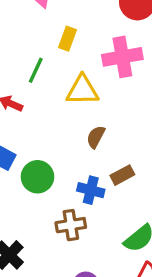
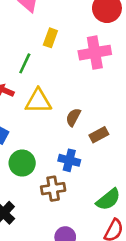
yellow triangle: (82, 90) -> (38, 101), moved
brown rectangle: (122, 175) -> (99, 135), moved
green circle: (38, 177) -> (22, 163), moved

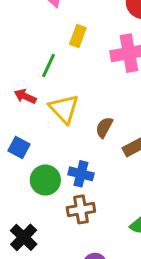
yellow triangle: (38, 101) -> (64, 109), turned 48
blue cross: (69, 160) -> (81, 174), moved

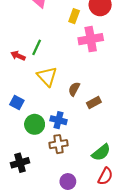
yellow rectangle: (78, 36) -> (74, 16), moved
red arrow: (25, 96) -> (18, 56), moved
black cross: (24, 237) -> (20, 163), turned 30

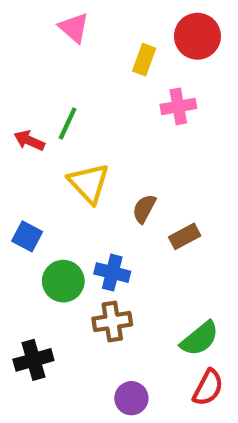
pink cross: (91, 39) -> (178, 106), size x0.7

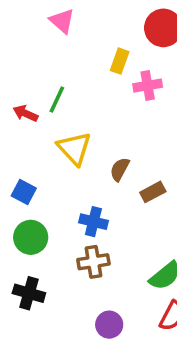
yellow rectangle: (144, 60) -> (120, 61), moved
green circle: (63, 281) -> (31, 237), moved
black cross: (33, 360) -> (29, 293), turned 32

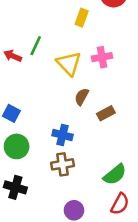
pink cross: (148, 86) -> (102, 57), moved
yellow triangle: (74, 148) -> (69, 64), moved

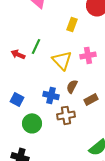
blue cross: (62, 135) -> (51, 95), moved
green circle: (17, 146) -> (32, 123), moved
brown cross: (62, 164) -> (66, 115), moved

